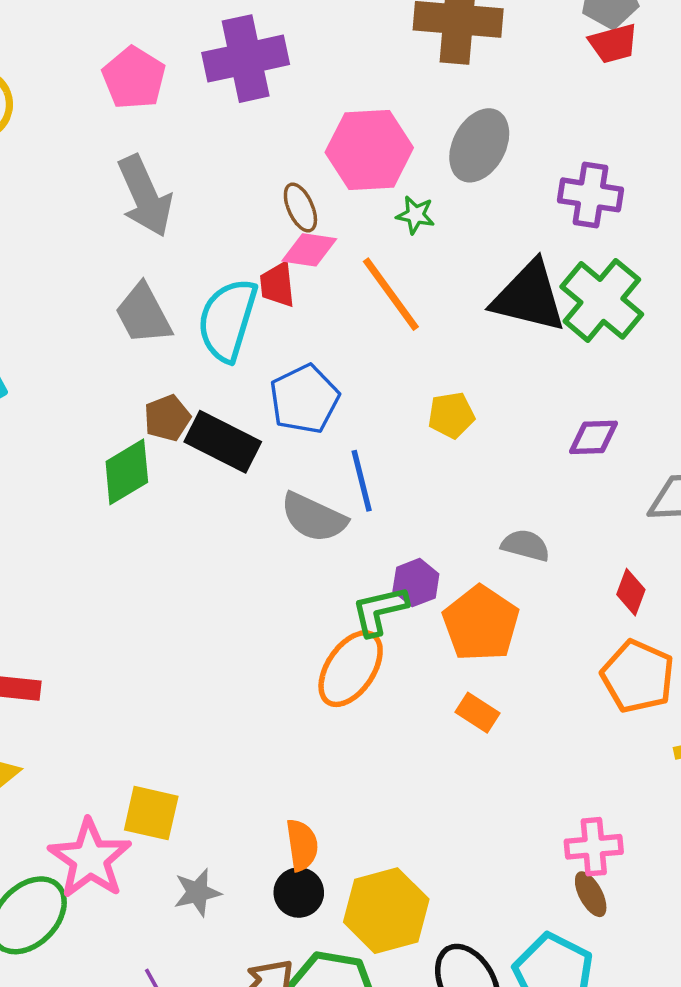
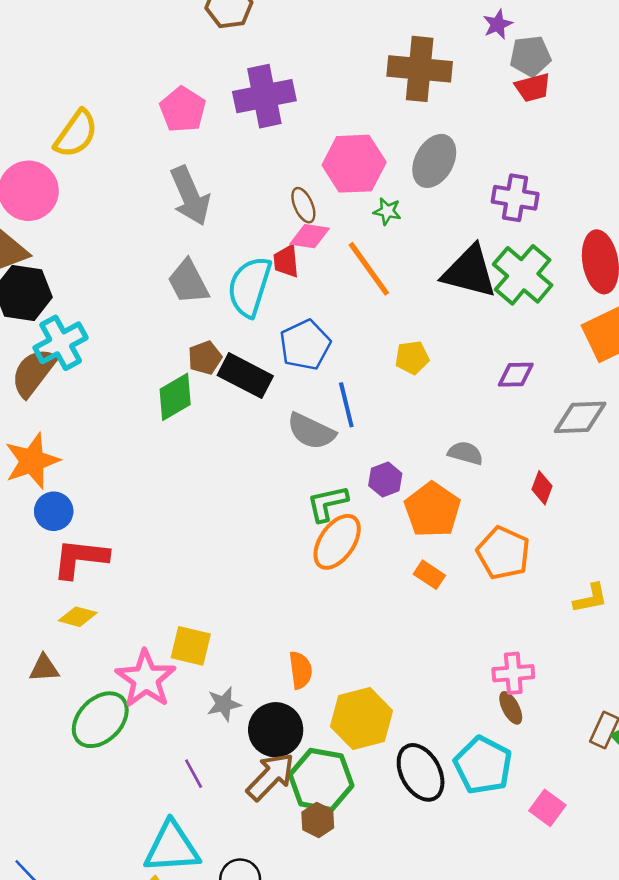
green L-shape: (380, 611) -> (327, 503), moved
orange pentagon: (638, 676) -> (503, 553), moved
black circle: (299, 893) -> (276, 730), moved, size x1.5

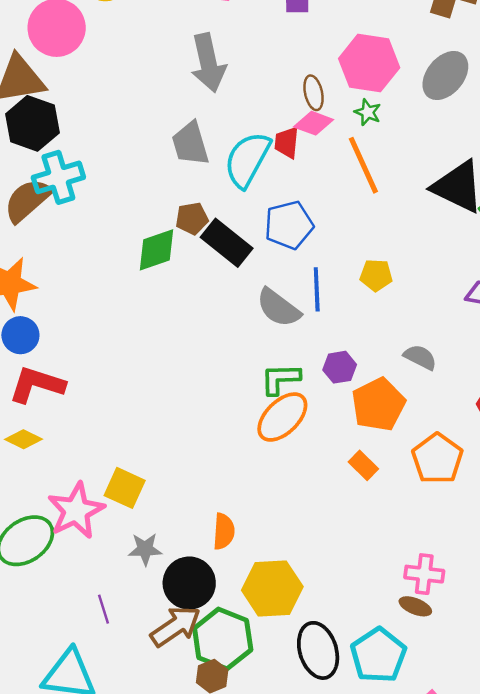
green star: (387, 211) -> (368, 112), moved
yellow pentagon: (412, 358) -> (376, 275), moved
brown ellipse: (511, 708) -> (415, 606), turned -52

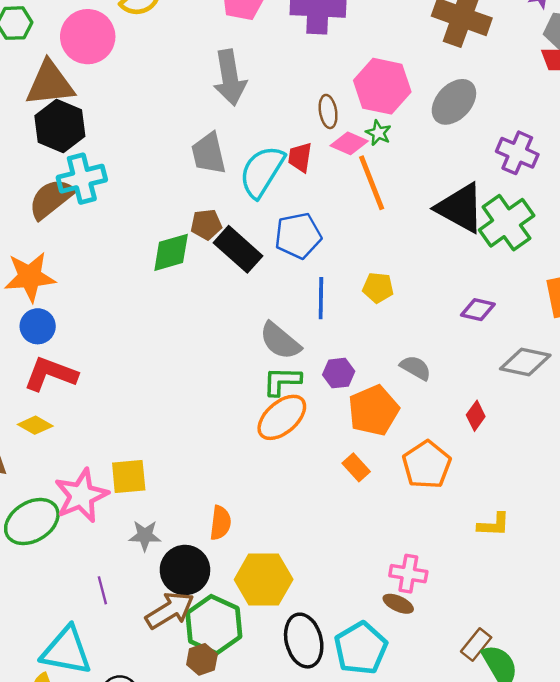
pink diamond: (314, 123) -> (349, 143), moved
gray semicircle: (278, 308) -> (280, 341), moved
yellow square: (125, 488) -> (129, 477), turned -33

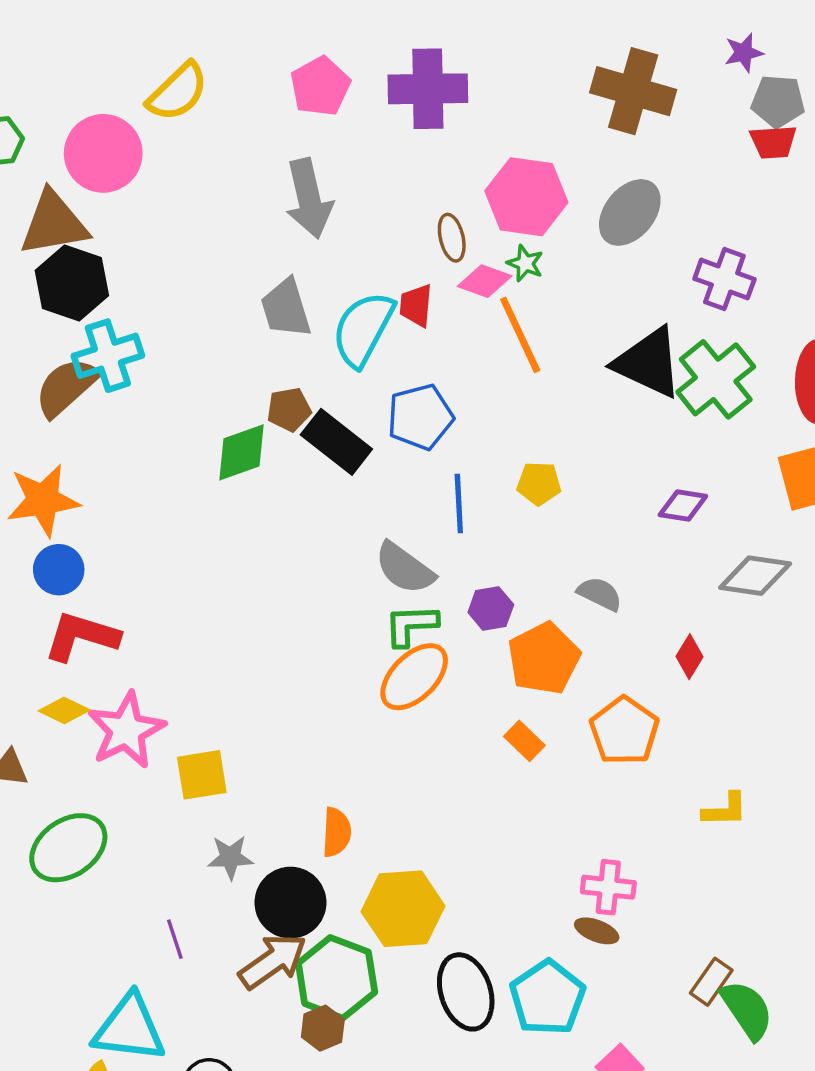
pink star: (81, 496) -> (126, 730), moved

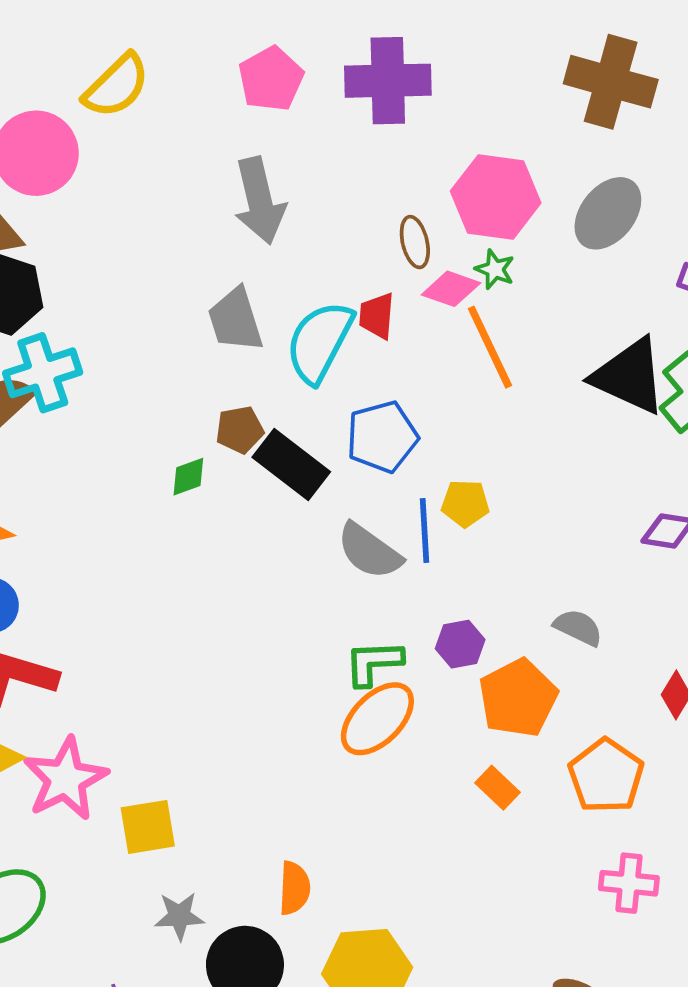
green diamond: (241, 452) -> (188, 477), size x0.6
yellow pentagon: (539, 483) -> (465, 503), moved
gray semicircle: (405, 568) -> (369, 551), moved
pink cross: (608, 887) -> (629, 883), moved

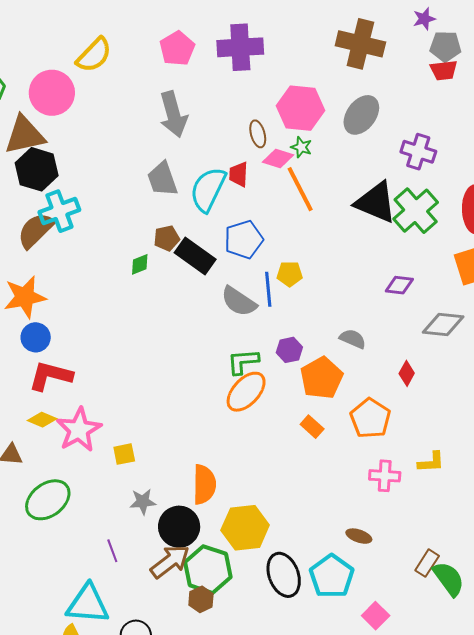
yellow square: (148, 827) -> (124, 454), size x0.7
orange semicircle: (294, 888) -> (204, 484), size x1.4

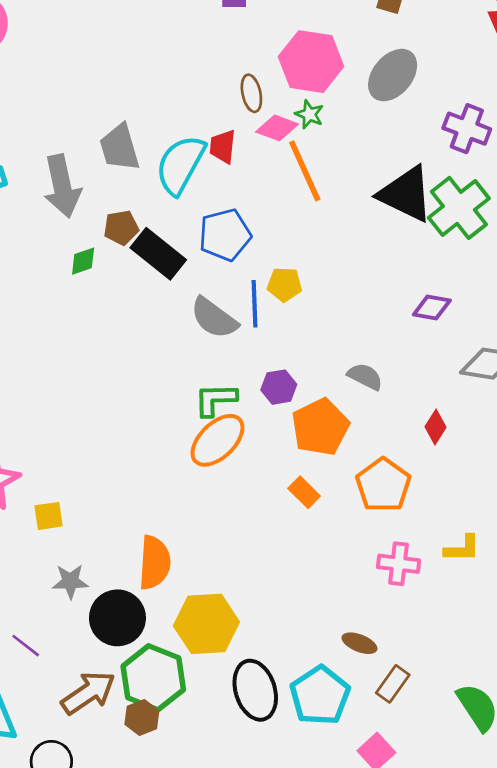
gray arrow: (173, 114) -> (62, 186), moved
purple line: (112, 551) -> (26, 646), turned -35
brown arrow: (170, 561) -> (88, 693), moved
brown rectangle: (427, 563) -> (393, 684), moved

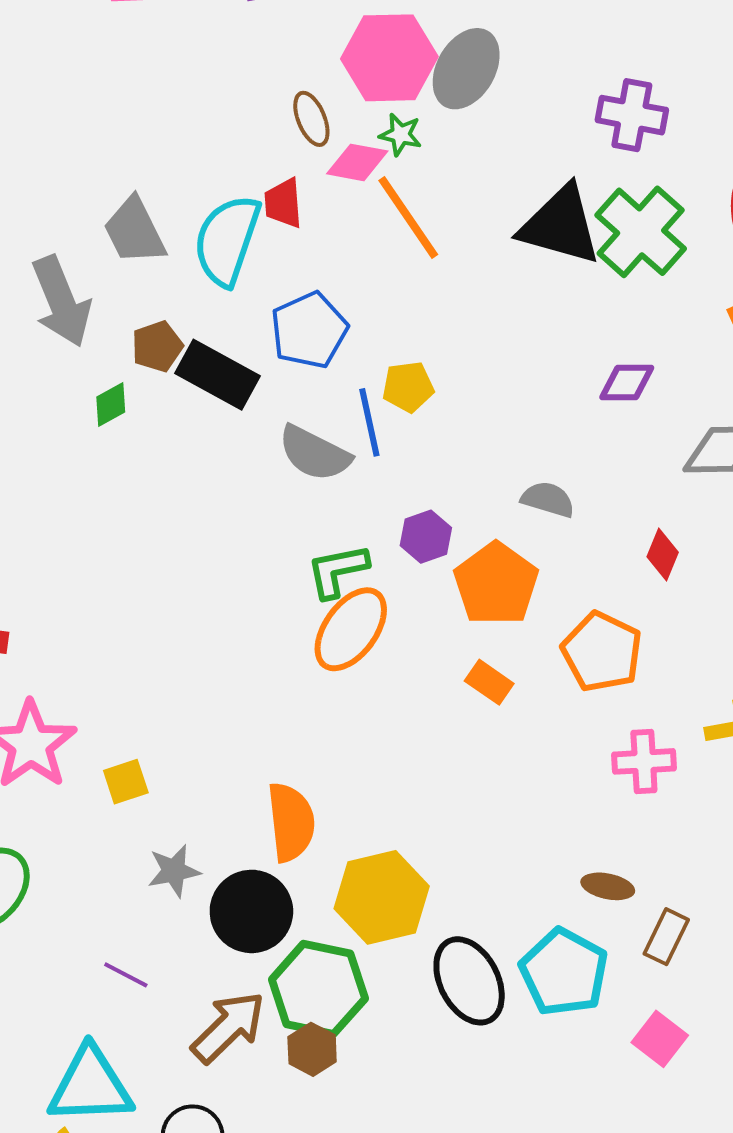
gray ellipse: (393, 75) -> (466, 69), moved

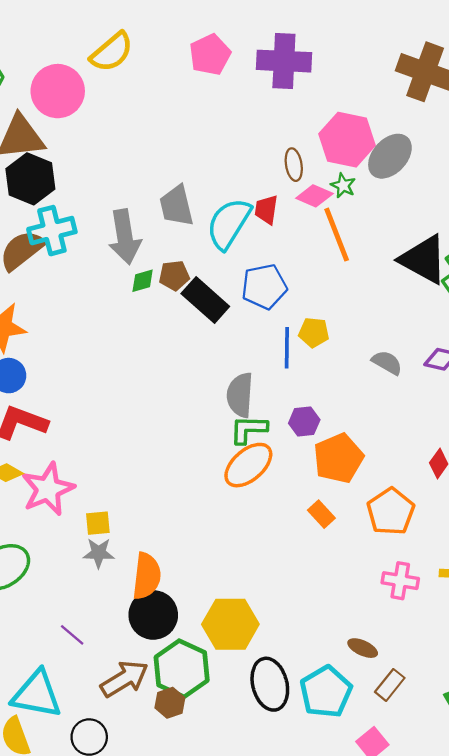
green diamond: (111, 404) -> (143, 281), moved
gray semicircle: (315, 453) -> (240, 395), moved, turned 54
gray semicircle: (548, 499) -> (387, 363), moved
orange semicircle: (291, 822) -> (147, 576), moved
gray star: (174, 871) -> (99, 553), moved

